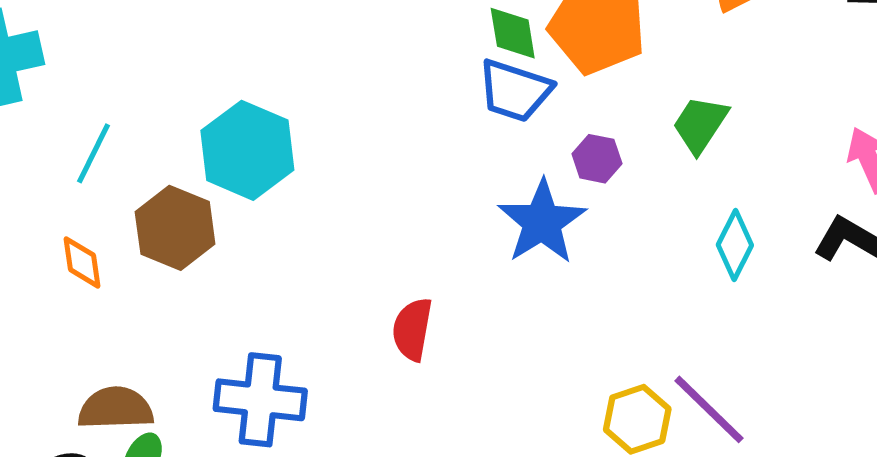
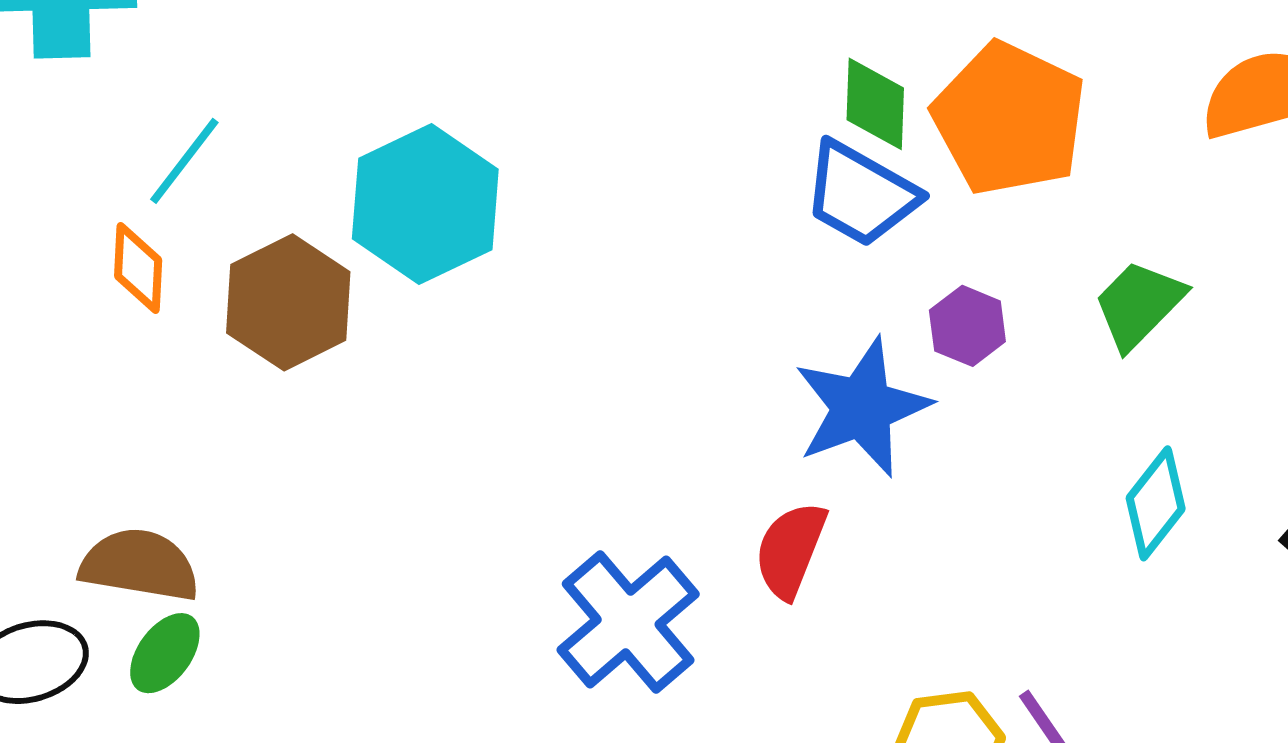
orange diamond: (82, 262) -> (138, 268), moved
red semicircle: (412, 329) -> (790, 550), moved
blue cross: (260, 400) -> (628, 622), moved, turned 32

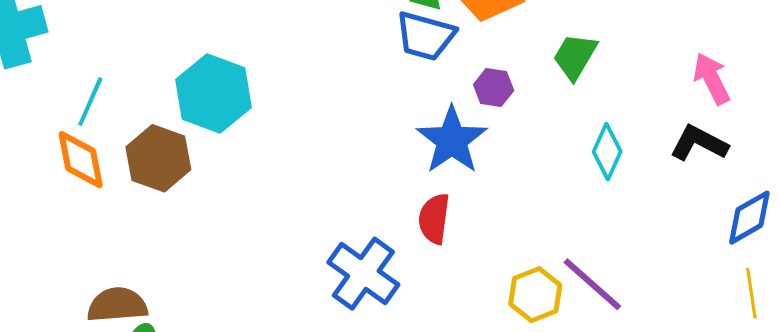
orange diamond: (138, 268) -> (81, 160), size x1.4

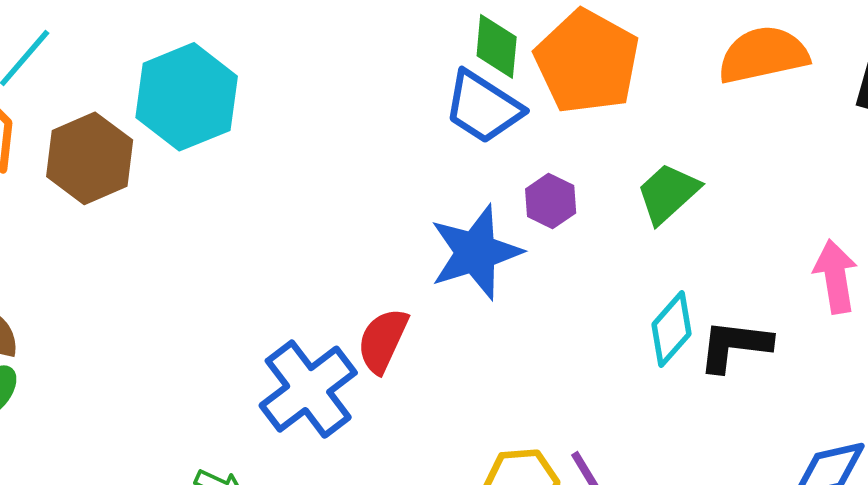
black L-shape: (699, 143) -> (735, 346), moved, turned -38
red semicircle: (434, 219) -> (383, 340), moved

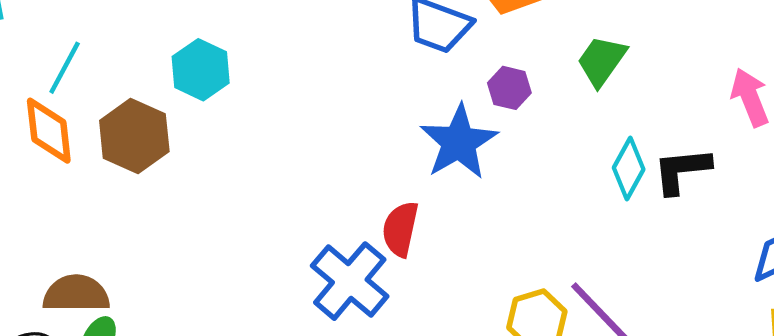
cyan hexagon: (187, 97) -> (201, 70), size x0.7

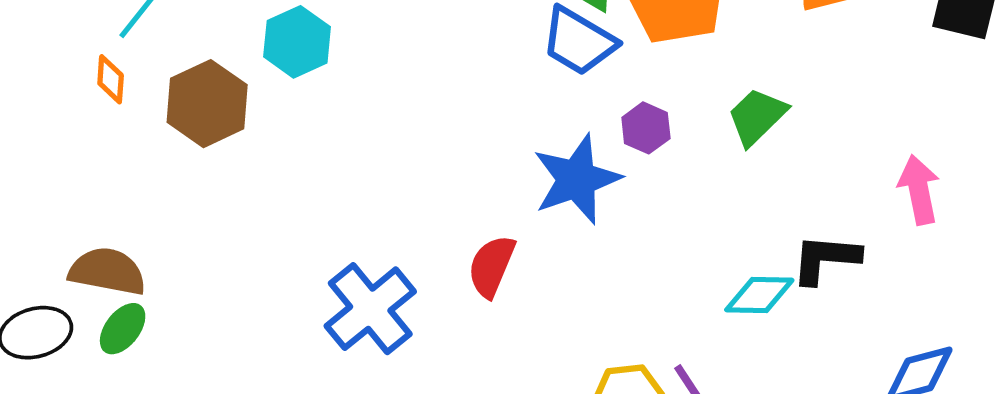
orange diamond: (49, 131) -> (111, 79), size x0.6
cyan diamond: (629, 168) -> (759, 295), moved, turned 52
blue cross: (350, 281) -> (370, 309), moved

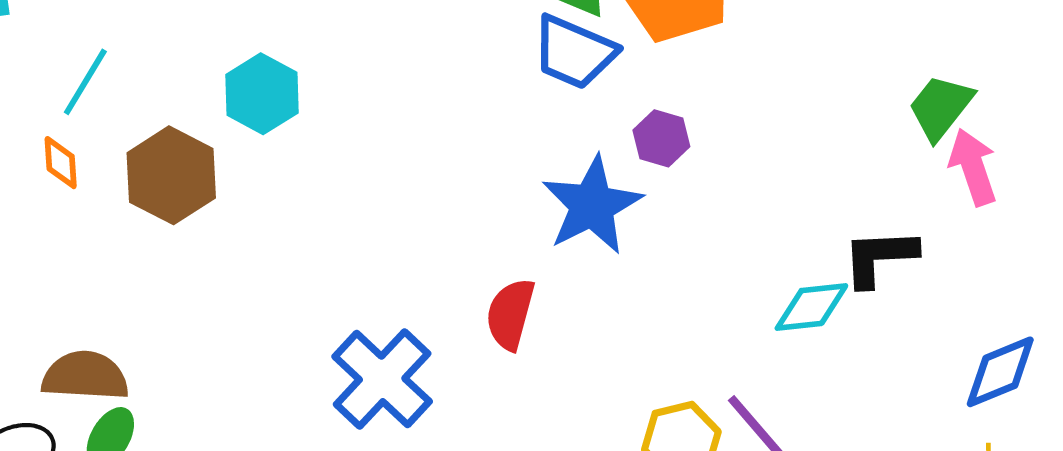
green trapezoid: (757, 116) -> (941, 107), moved

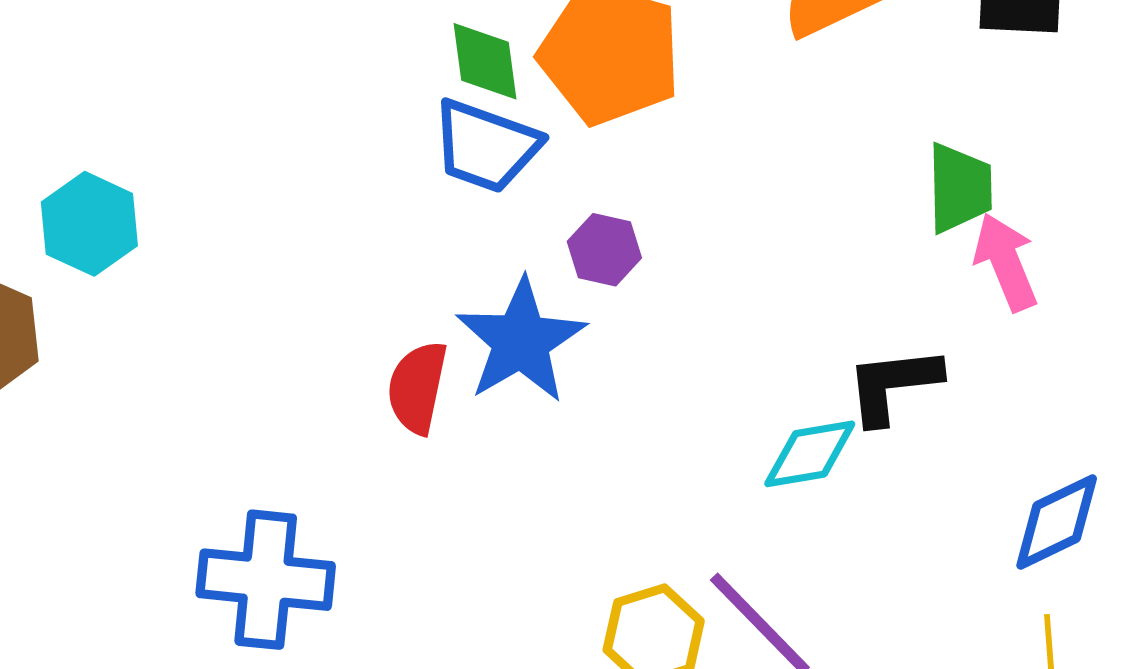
green trapezoid: (941, 107) -> (960, 188), turned 144
red semicircle: (510, 314) -> (417, 387), moved
blue cross: (382, 379) -> (266, 580), turned -34

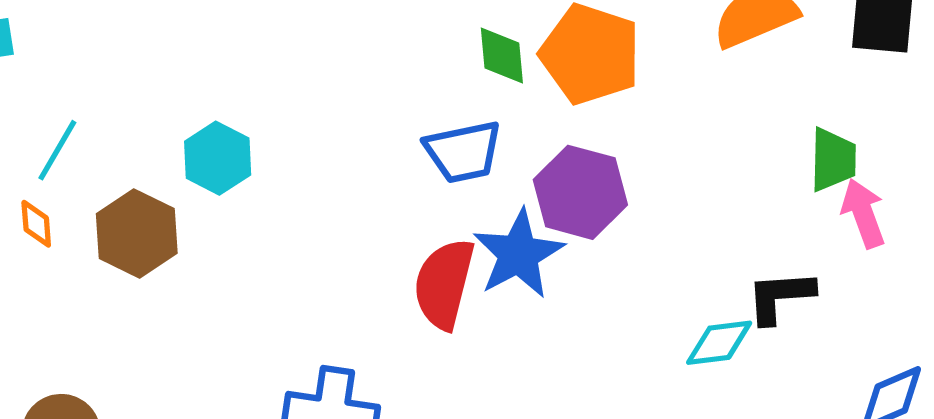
blue trapezoid: (486, 146) -> (463, 152), moved, turned -34
purple hexagon: (604, 250) -> (580, 192), size x1.8
red semicircle: (417, 387) -> (444, 284), size x1.4

